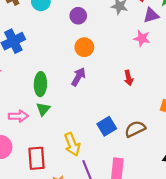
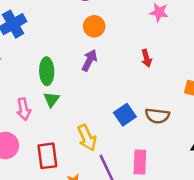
pink arrow: (18, 116) -> (24, 109), turned 84
brown semicircle: (135, 129) -> (157, 116), turned -144

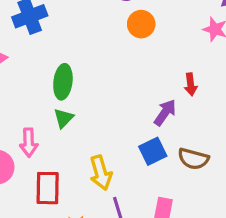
orange circle: (94, 26) -> (141, 24), moved
purple arrow: (89, 60) -> (165, 113), moved
pink arrow: (24, 109) -> (29, 143), moved

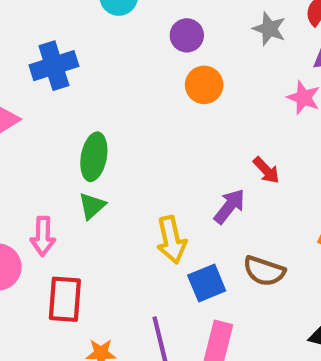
red arrow: (191, 84) -> (266, 170), turned -40
blue square: (153, 151) -> (207, 283), moved
yellow arrow: (101, 173) -> (171, 240), moved

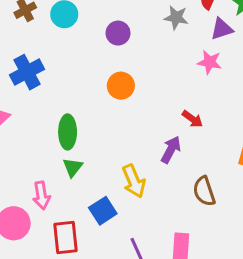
orange circle: (204, 85) -> (121, 86), moved
brown semicircle: (264, 271) -> (204, 191), turned 64
blue square: (207, 283) -> (103, 211), moved

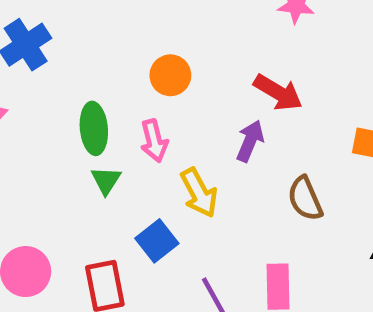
orange circle: (121, 86) -> (170, 75), moved
red arrow: (192, 119) -> (278, 92), size x1.5
pink arrow: (42, 195) -> (154, 141), moved

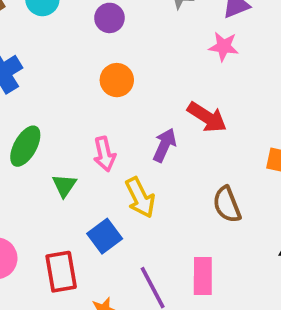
orange circle: (170, 75) -> (117, 80), moved
green ellipse: (94, 128) -> (25, 146), moved, turned 33
purple arrow: (250, 141) -> (165, 145), moved

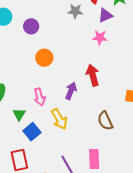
purple circle: (109, 18) -> (31, 26), moved
red arrow: (207, 117) -> (93, 75), turned -135
blue square: (105, 236) -> (32, 132), moved

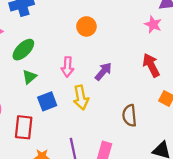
red arrow: (93, 75) -> (151, 65), moved, turned -30
green triangle: (19, 114) -> (29, 77), moved

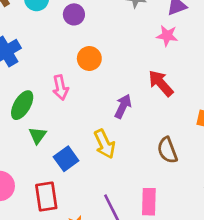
red arrow: (151, 65) -> (161, 83), moved
pink arrow: (67, 67) -> (60, 88), moved

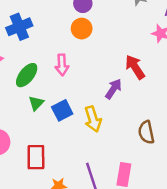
orange circle: (89, 58) -> (82, 29), moved
red arrow: (161, 83) -> (135, 67), moved
blue square: (66, 159) -> (62, 110), moved

